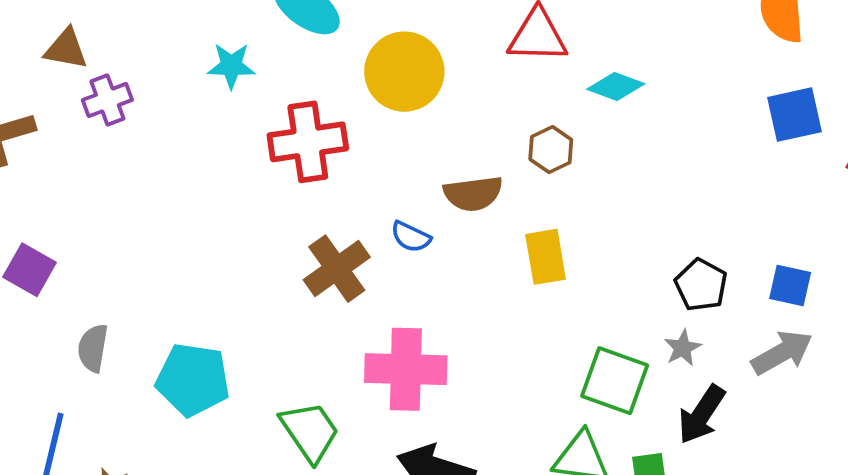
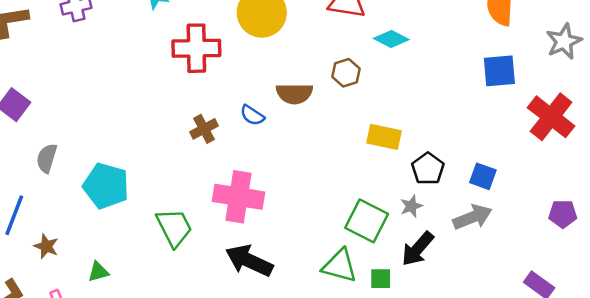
yellow rectangle: (546, 257) -> (384, 137), moved, turned -76
brown cross: (337, 269) -> (204, 129), size x0.7

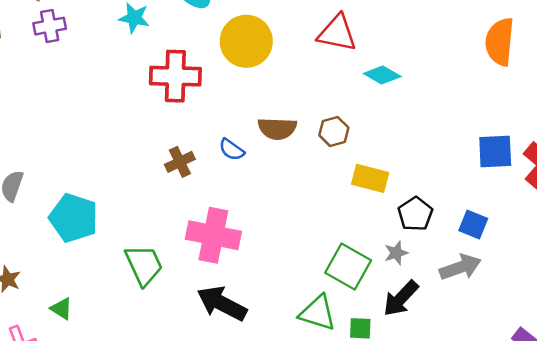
blue square: (499, 71) -> (495, 151), moved
brown hexagon: (346, 73) -> (334, 131), moved
green triangle: (98, 272) -> (62, 309), turned 45

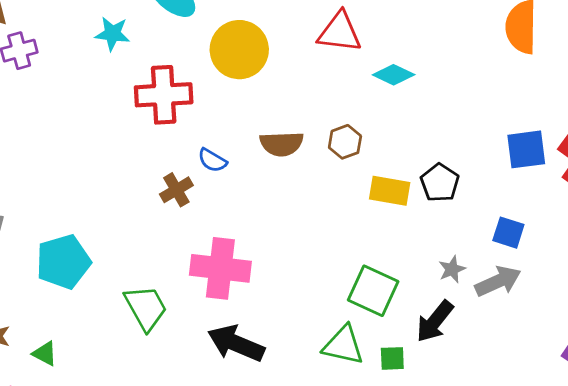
blue semicircle: (232, 150) -> (212, 160), moved
black pentagon: (415, 214) -> (440, 183), moved
cyan pentagon: (74, 218) -> (63, 262), turned -30
gray star: (396, 253) -> (452, 269), moved
green triangle: (62, 309) -> (45, 354), moved

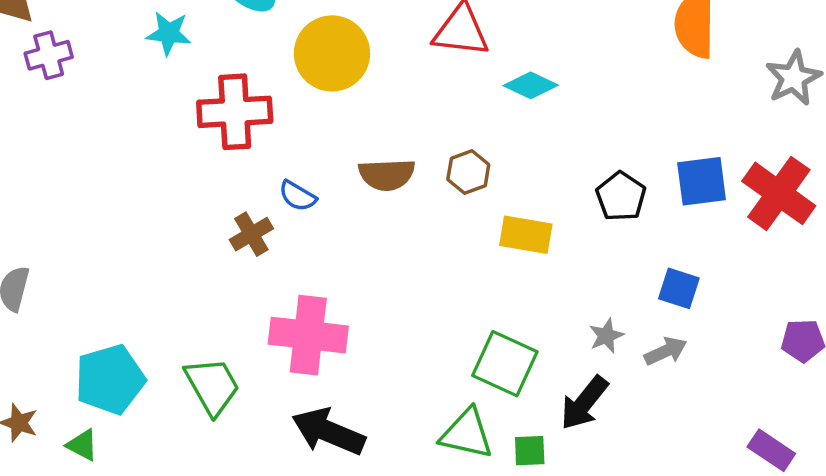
black pentagon: (440, 183) -> (621, 197), moved
cyan pentagon: (63, 262) -> (110, 379), moved
gray arrow: (498, 281) -> (666, 351), size x0.7

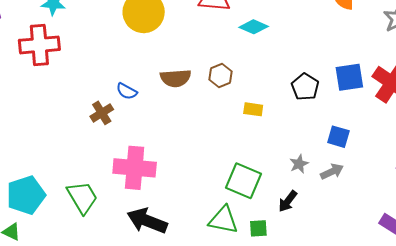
red cross: (235, 112) -> (39, 45), moved
yellow rectangle: (526, 235) -> (253, 109), size x0.7
black arrow: (584, 403) -> (288, 201), size x0.7

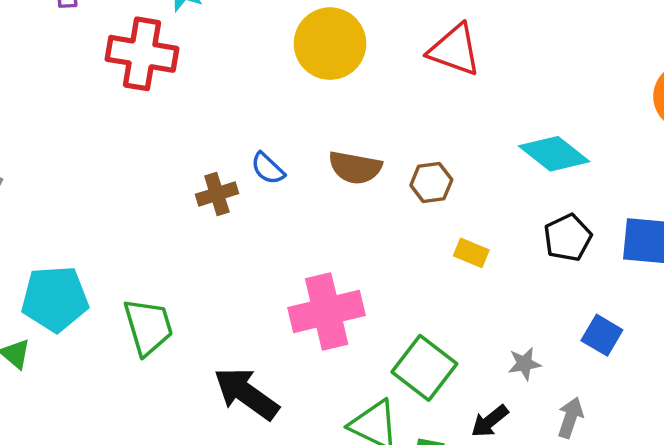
cyan diamond: (254, 27) -> (554, 154), moved, size x1.4
pink cross: (135, 168) -> (327, 311), moved, turned -33
gray arrow: (332, 172) -> (570, 418), moved, turned -60

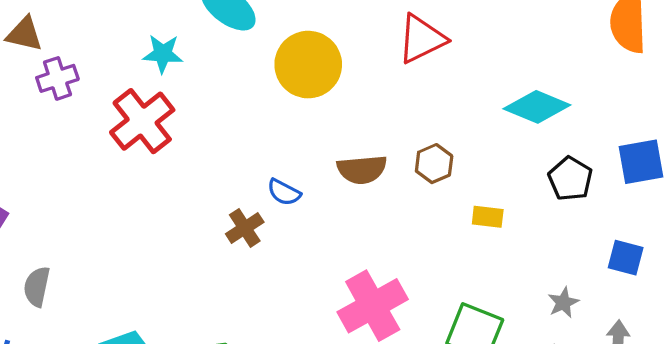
red triangle: (455, 50) -> (422, 39), turned -30
red cross: (142, 54) -> (142, 121), turned -32

